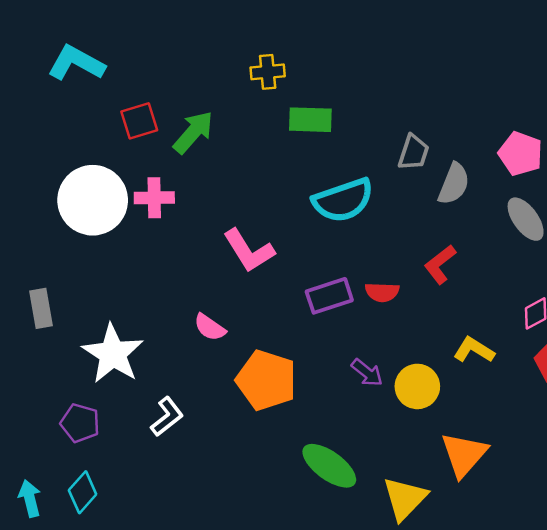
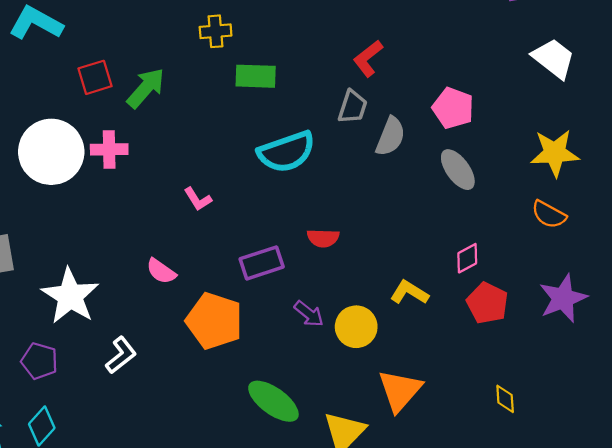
pink L-shape: (249, 251) -> (198, 199), size x0.6
red L-shape: (440, 264) -> (368, 58), moved
purple rectangle: (329, 296) -> (262, 263), moved

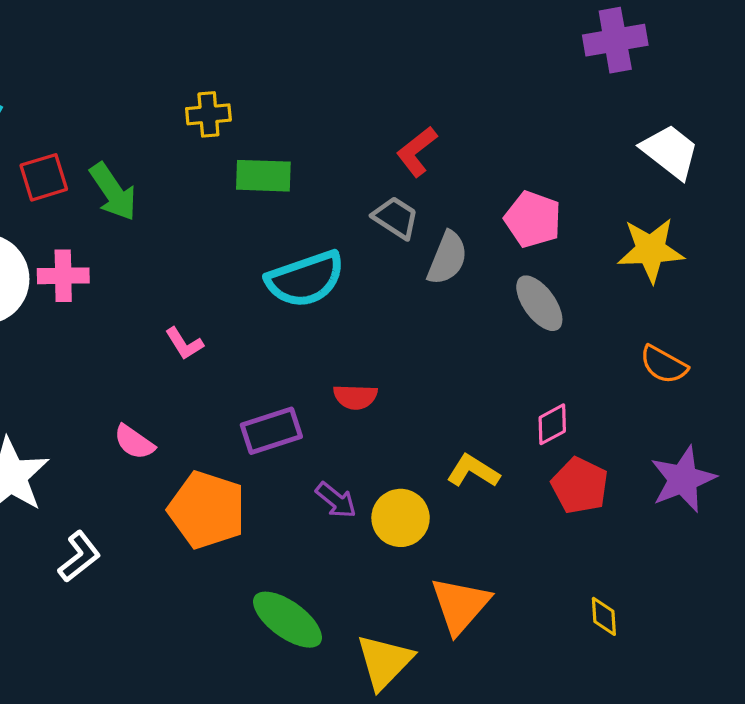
green arrow: (146, 88) -> (113, 192), turned 105
gray trapezoid: (353, 107) -> (396, 218), turned -75
yellow star: (555, 153) -> (651, 250), moved

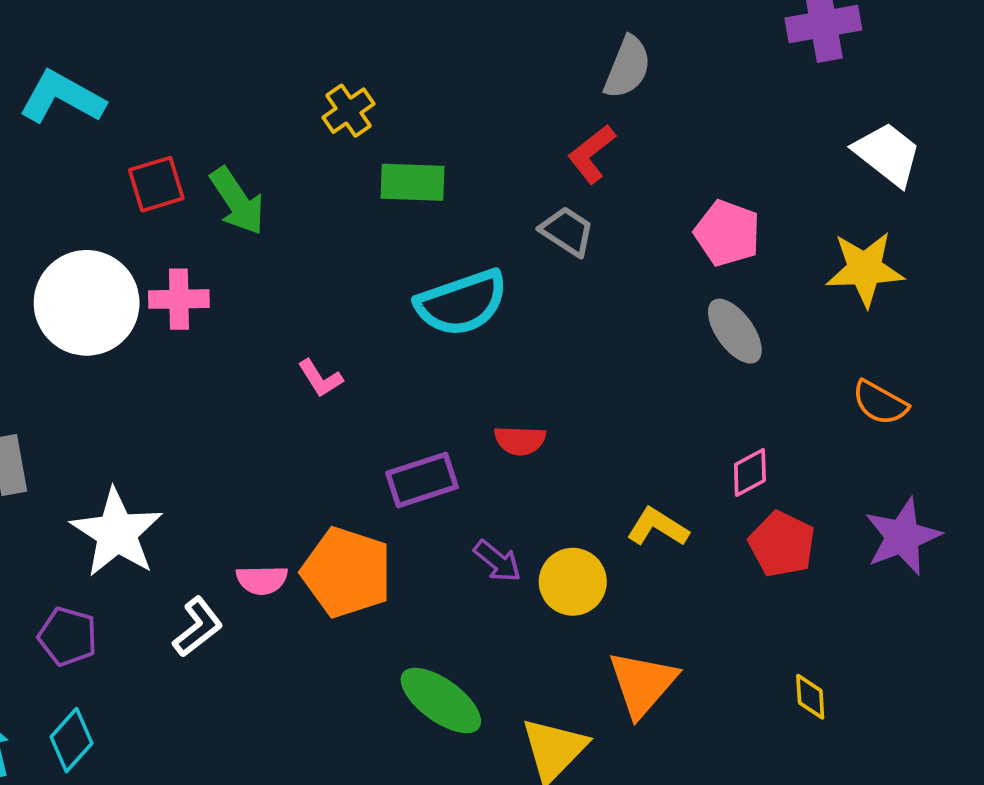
yellow cross: (208, 114) -> (349, 111), turned -30
gray semicircle: (447, 258) -> (627, 67), moved
pink semicircle: (134, 442) -> (262, 580), moved, turned -36

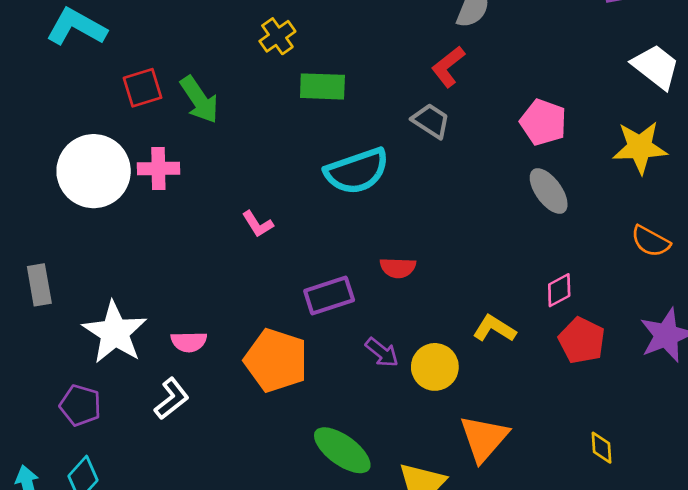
pink semicircle: (262, 580) -> (189, 342), moved

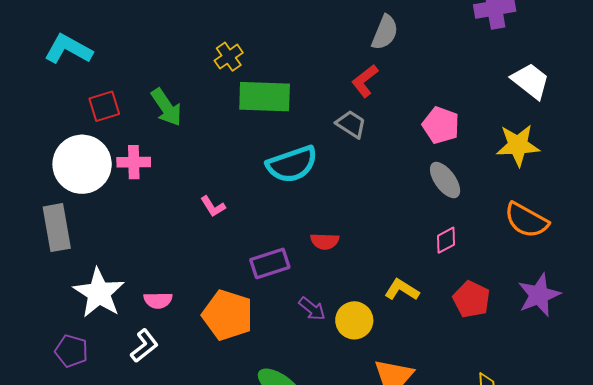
green rectangle: (322, 86) -> (265, 97), size x1.4
red square: (143, 88) -> (104, 106), moved
orange semicircle: (650, 241) -> (526, 220), size x1.4
gray rectangle: (39, 285) -> (57, 228), moved, size x1.4
pink diamond: (559, 290) -> (446, 240), moved

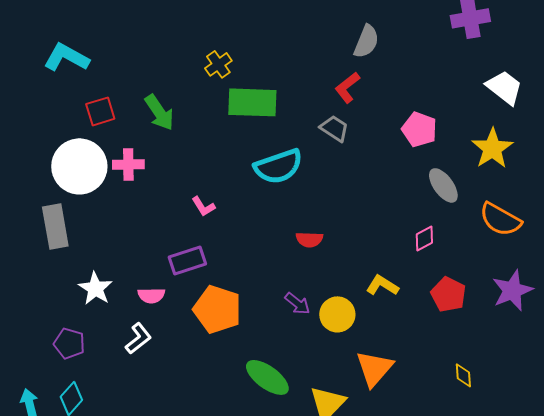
yellow star: (518, 145) -> (492, 148), turned -30
gray ellipse: (445, 180) -> (443, 185), moved
purple rectangle: (270, 263) -> (187, 260), moved
white star: (99, 293) -> (95, 288), size x0.7

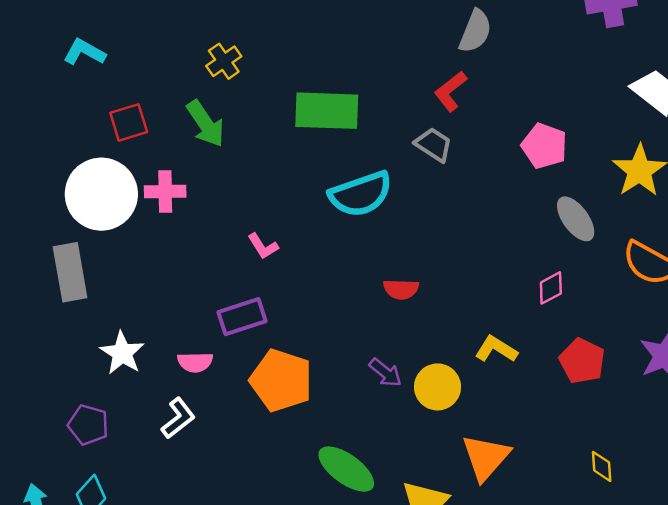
cyan L-shape: (66, 57) -> (84, 52), size x0.7
yellow cross: (218, 64) -> (224, 61), moved

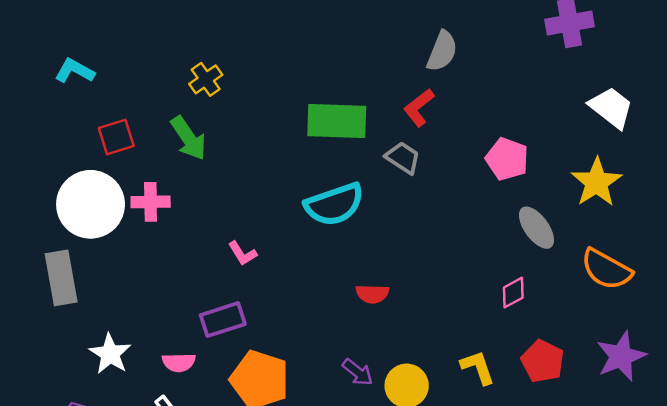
green rectangle: (327, 111) -> (337, 121), moved
yellow L-shape: (496, 349) -> (478, 367), moved, turned 39

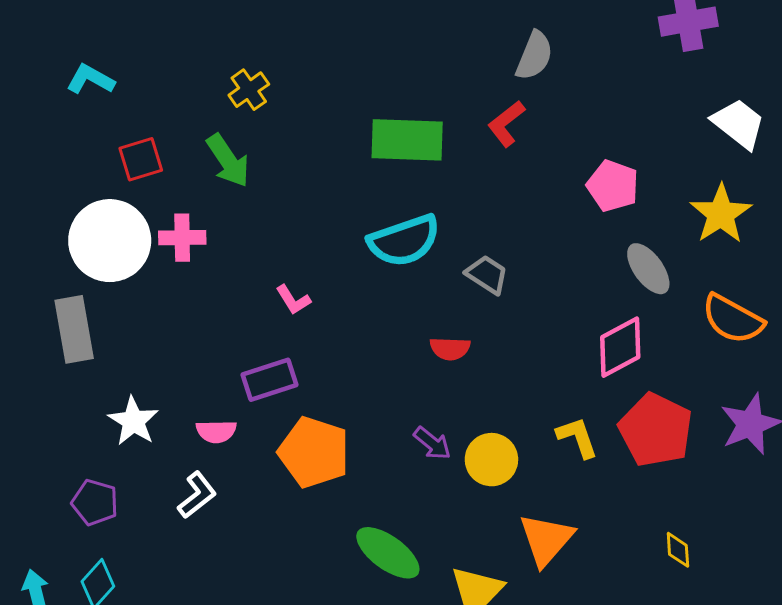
gray trapezoid: (403, 158) -> (487, 275), moved
pink diamond: (513, 293) -> (620, 347), size x1.6
red pentagon: (543, 361) -> (656, 430), size x1.4

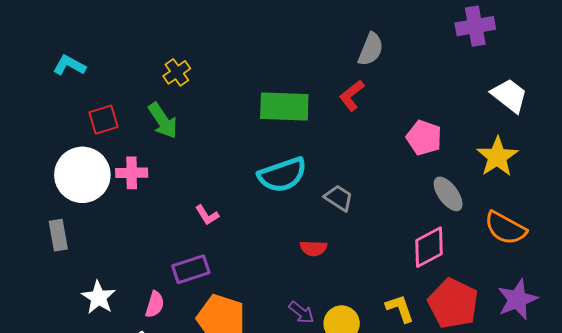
gray rectangle: (74, 329) -> (58, 235), size x0.7
pink semicircle: (216, 431) -> (155, 304), turned -72

